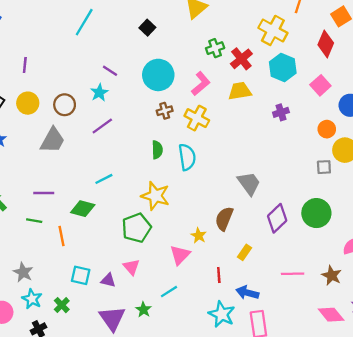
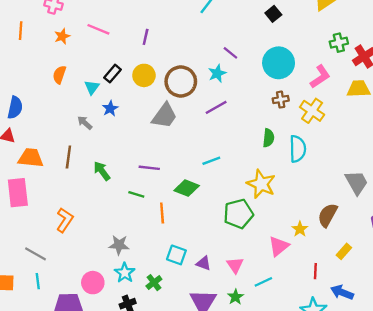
brown circle: (65, 105) -> (181, 81), size x1.4
pink triangle: (131, 267) -> (235, 265), moved
gray star: (23, 272) -> (119, 245), turned -30

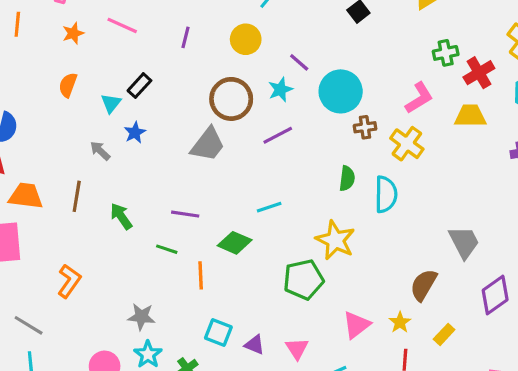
cyan circle: (279, 63) -> (341, 91), moved
yellow circle: (144, 75) -> (246, 39), moved
yellow star: (300, 229) -> (400, 322), moved

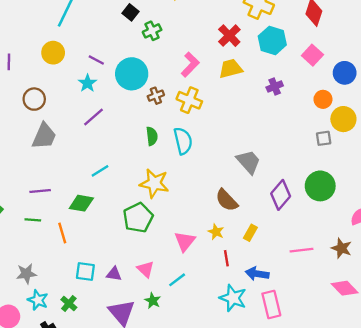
green cross: (446, 53) -> (152, 31), moved
brown circle: (231, 99) -> (34, 99), moved, size x0.7
brown semicircle: (424, 285) -> (227, 200), turned -60

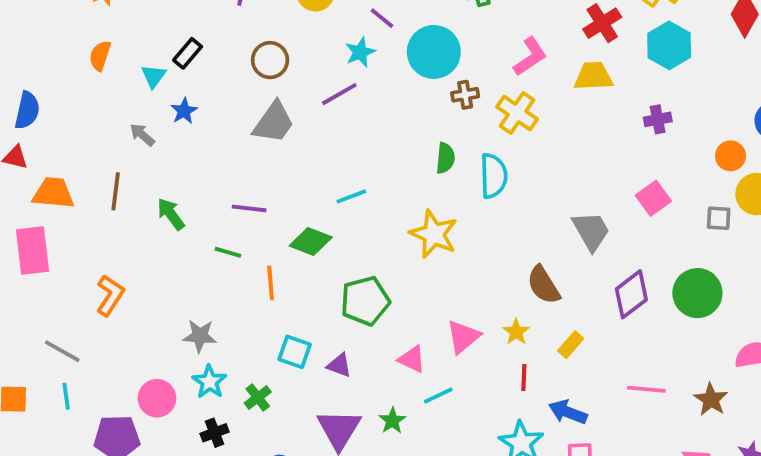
pink square: (312, 55) -> (653, 198), moved
purple line: (94, 117) -> (339, 94), moved
green pentagon: (138, 218) -> (365, 301), moved
pink triangle: (146, 269) -> (412, 359), moved, turned -30

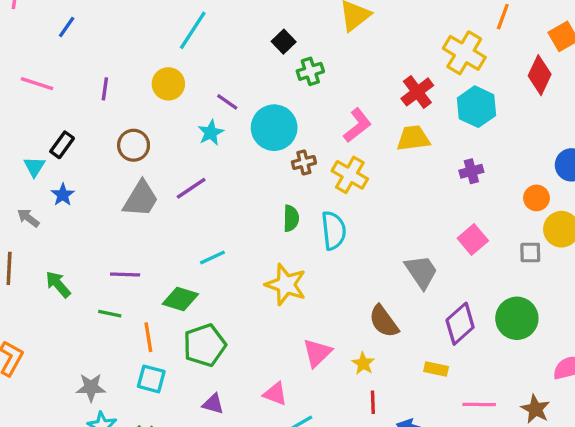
purple line: (339, 94) -> (191, 188), moved
green pentagon: (365, 301) -> (205, 345), moved
pink triangle: (463, 337) -> (317, 353), moved
yellow rectangle: (571, 345) -> (436, 369), moved, turned 65
cyan square: (295, 352) -> (151, 379), moved

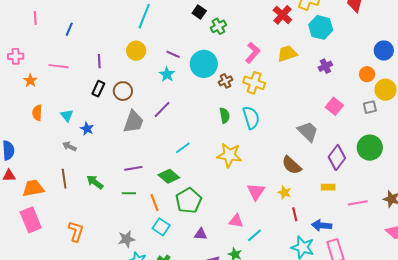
red cross: (417, 92) -> (282, 15), moved
black rectangle: (62, 145) -> (98, 89), moved
green diamond: (180, 299) -> (169, 176), turned 35
cyan square: (151, 379) -> (161, 227), turned 30

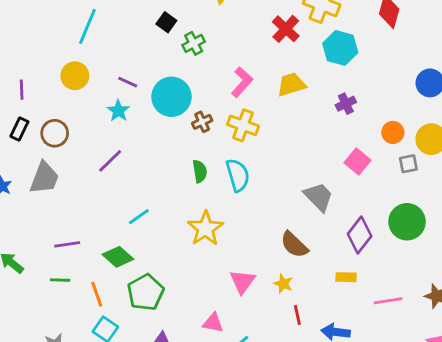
orange circle: (367, 74) -> (393, 132), moved
gray trapezoid: (133, 122) -> (44, 178), moved
yellow star: (229, 155) -> (205, 228), turned 30

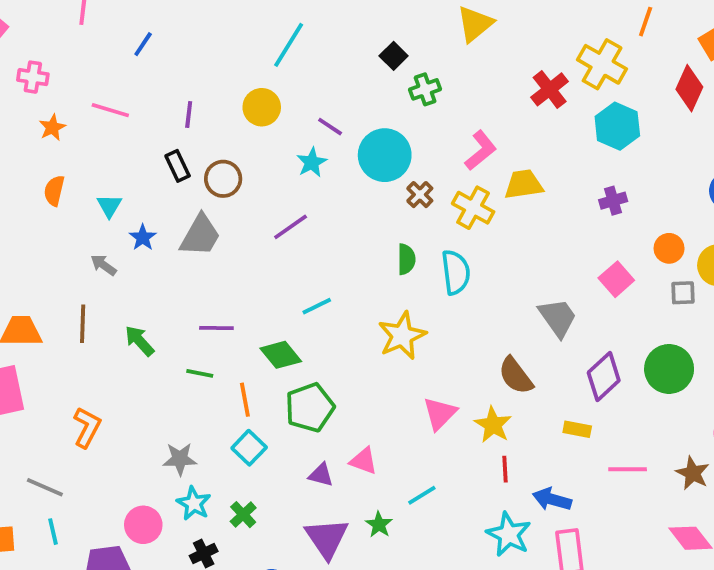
yellow trapezoid: (291, 85) -> (524, 184), moved
brown cross: (202, 122) -> (420, 195), turned -30
black rectangle: (19, 129) -> (178, 166), turned -60
yellow star: (283, 284) -> (493, 425), size x1.4
pink triangle: (213, 323) -> (364, 461), moved

